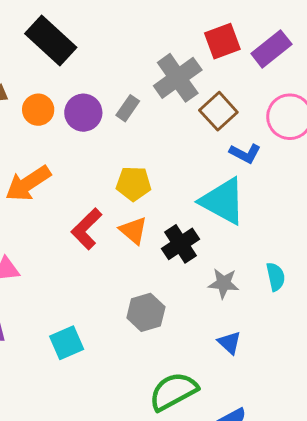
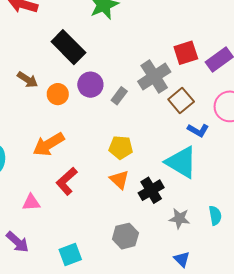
purple circle: (83, 113) -> (90, 85), moved
red L-shape: (87, 229) -> (67, 181), moved

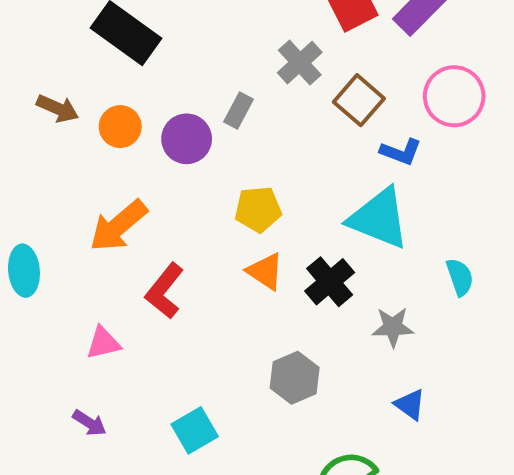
gray cross: (154, 77) -> (300, 63), size x0.7
purple circle: (90, 85) -> (187, 139), moved
cyan semicircle: (215, 216) -> (460, 277), moved
purple arrow: (18, 242) -> (89, 423), size x0.7

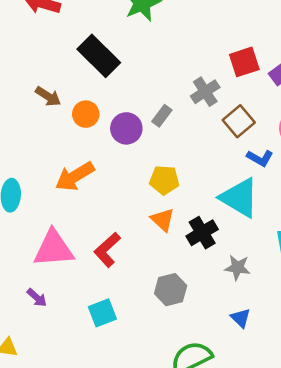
red L-shape: (164, 291) -> (107, 250), moved
pink triangle: (103, 343) -> (54, 249), size x1.8

